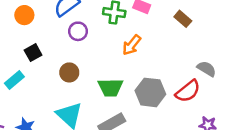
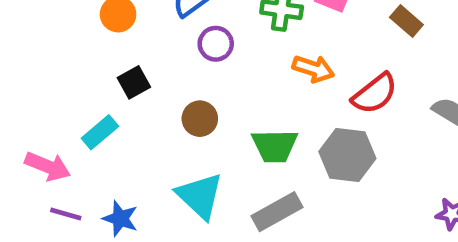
orange arrow: (132, 45) -> (313, 69), turned -110
red semicircle: (188, 91) -> (375, 94), moved

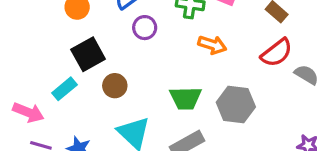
black square: (134, 82) -> (88, 54), size x1.5
red semicircle: (375, 94) -> (277, 53), moved
brown circle: (200, 119) -> (115, 86), moved

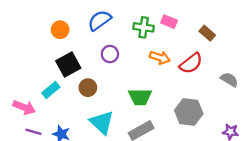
purple circle: (145, 28) -> (110, 54), moved
red semicircle: (277, 53) -> (191, 63), moved
gray hexagon: (236, 105) -> (189, 112), moved

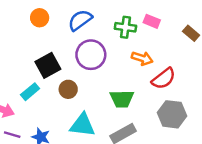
orange circle: (60, 30) -> (40, 18), moved
purple circle: (110, 54) -> (91, 55), size x1.6
red semicircle: (191, 63) -> (164, 79), moved
cyan triangle: (102, 122) -> (83, 125), turned -36

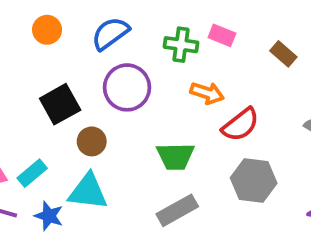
cyan rectangle: (30, 92) -> (32, 173), moved
cyan triangle: (83, 125) -> (88, 192), moved

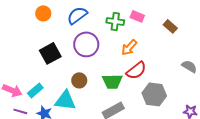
orange arrow: (207, 93) -> (129, 47), turned 114
red semicircle: (241, 125) -> (136, 70), moved
brown circle: (92, 141) -> (79, 80), moved

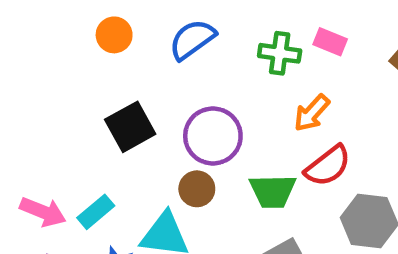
purple circle: (86, 44) -> (213, 136), moved

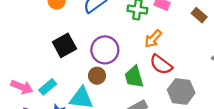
red semicircle: (328, 166) -> (161, 64), turned 75
green trapezoid: (273, 191) -> (134, 77), turned 75

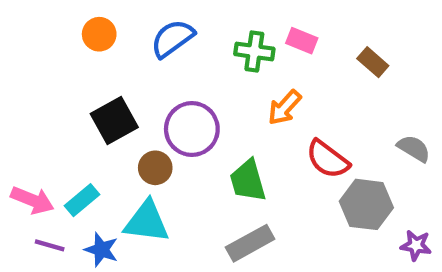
red semicircle: (161, 64) -> (328, 159), moved
brown circle: (97, 76) -> (155, 168), moved
gray hexagon: (181, 91) -> (366, 204), moved

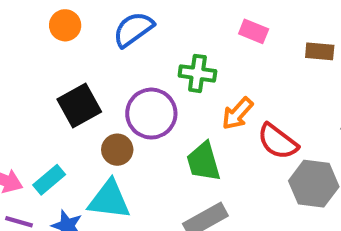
green cross: (254, 51) -> (197, 73), moved
brown rectangle: (373, 62) -> (320, 51), turned -36
orange arrow: (284, 107) -> (238, 114), moved

